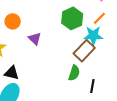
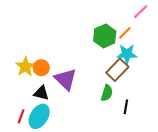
orange line: (99, 18) -> (125, 33), moved
orange circle: (13, 21) -> (41, 68), moved
purple triangle: (35, 39) -> (66, 79), moved, size x1.6

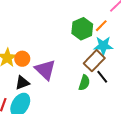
black triangle: (41, 93) -> (22, 83), turned -35
black line: (126, 107) -> (102, 77), moved, turned -48

